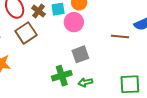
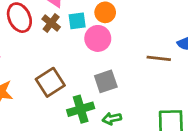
brown square: (26, 33) -> (50, 82), moved

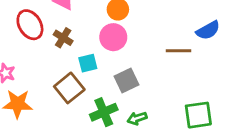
cyan square: (77, 21) -> (88, 63), moved
brown cross: (51, 23) -> (63, 38), moved

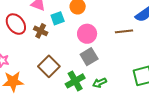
pink circle: (113, 37) -> (87, 34), moved
cyan square: (88, 63) -> (58, 18), moved

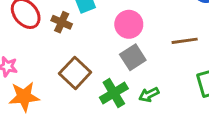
brown line: (124, 31) -> (185, 41), moved

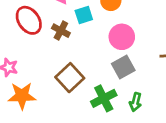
green arrow: (149, 95) -> (136, 102), turned -54

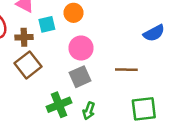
brown cross: (61, 31) -> (24, 37), turned -35
brown square: (70, 78) -> (28, 65), moved

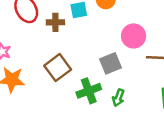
pink circle: (81, 48) -> (134, 36), moved
brown square: (28, 65) -> (58, 68), moved

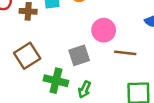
green cross: (89, 91) -> (56, 81), turned 30

